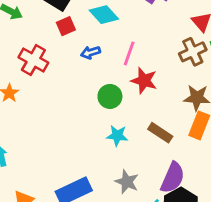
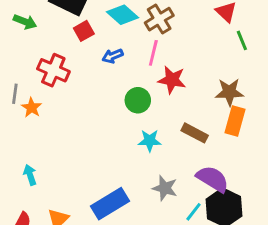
brown cross: (193, 52) -> (159, 19), moved
purple semicircle: (173, 178) -> (213, 179), turned -76

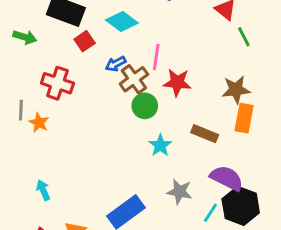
brown cross: (159, 19) -> (134, 79), moved
cyan star: (150, 141) -> (160, 145), turned -30

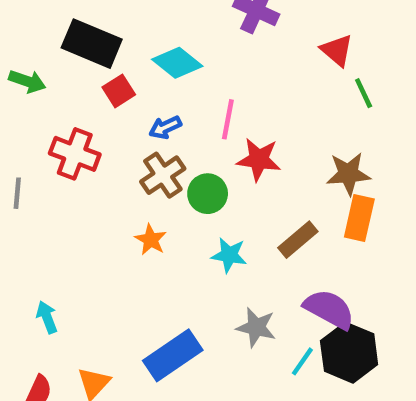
brown cross: (134, 79) -> (163, 175), moved
orange star: (39, 123) -> (151, 240), moved
brown rectangle: (205, 134) -> (298, 240), turned -65
cyan star: (160, 145) -> (229, 255), turned -30

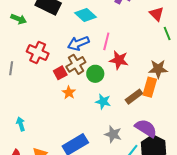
red square: (119, 91) -> (60, 73), moved
blue arrow: (165, 127) -> (78, 43), size x1.5
orange rectangle: (359, 218) -> (150, 87), moved

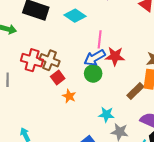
blue arrow: (78, 43) -> (95, 58), moved
brown cross: (76, 64) -> (50, 60), moved, turned -30
cyan star: (103, 102) -> (106, 115), moved

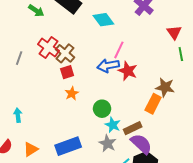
green circle: (93, 73) -> (102, 109), moved
brown rectangle: (135, 91) -> (133, 128), moved
cyan star: (106, 115) -> (113, 125), moved

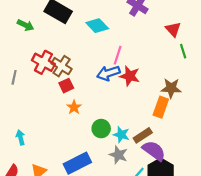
green circle: (102, 109) -> (101, 129), moved

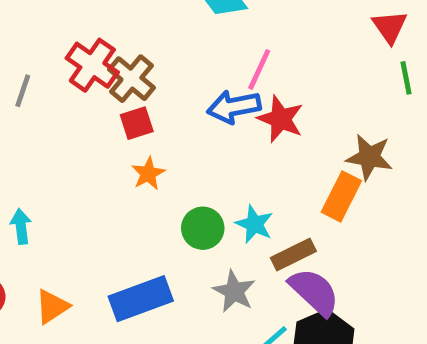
cyan star: (121, 135) -> (254, 224), moved

